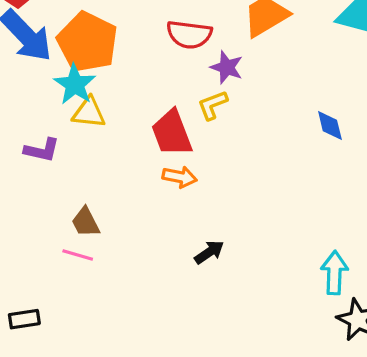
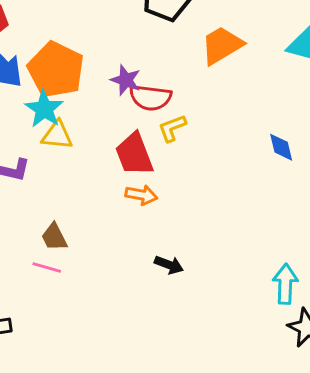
red semicircle: (189, 34) -> (150, 98), moved
purple star: (227, 67) -> (126, 80), moved
black arrow: (209, 252) -> (169, 265), turned 56

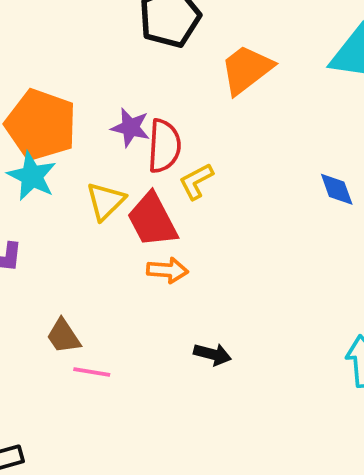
red semicircle: (150, 98) -> (164, 146), turned -87
yellow triangle: (57, 135) -> (105, 201), moved, turned -44
pink line: (47, 268) -> (92, 372), moved

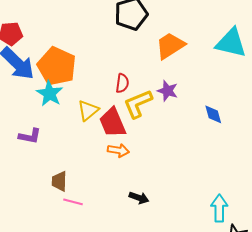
purple star: (130, 128) -> (168, 91), moved
red semicircle: (164, 146) -> (122, 83), size x0.7
yellow L-shape: (196, 181) -> (138, 104), size x1.5
brown trapezoid: (63, 336) -> (59, 181), turned 30

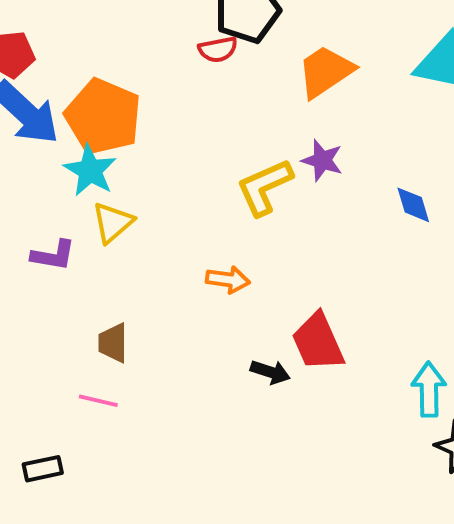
red semicircle: (122, 83) -> (218, 49), moved, turned 72
yellow triangle: (88, 110) -> (113, 223), moved
red trapezoid: (112, 123) -> (318, 342), moved
pink line: (73, 202) -> (98, 401), moved

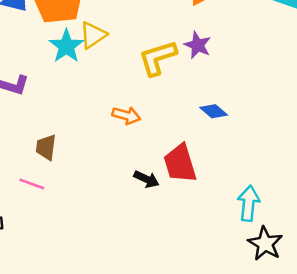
cyan star: (90, 171) -> (66, 46), moved
blue diamond: (413, 205) -> (214, 111), moved, turned -40
yellow triangle: (113, 223) -> (93, 35), moved

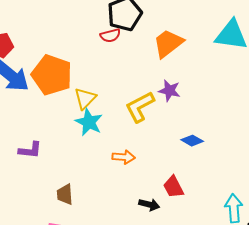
cyan star: (66, 46) -> (89, 122), moved
red trapezoid: (180, 163) -> (173, 187), size x0.7

